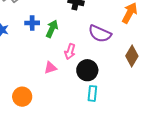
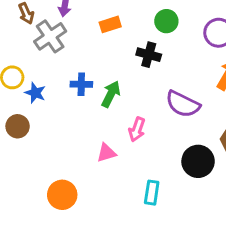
black circle: (87, 70) -> (198, 161), moved
cyan rectangle: (92, 93) -> (152, 193), moved

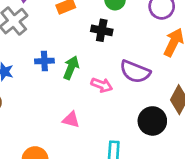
pink arrow: (137, 129) -> (102, 85), moved, turned -84
pink triangle: (106, 153) -> (71, 120), turned 36

